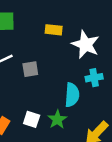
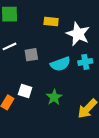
cyan semicircle: (72, 95) -> (60, 64), moved, turned 66
white square: (32, 119) -> (25, 91), moved

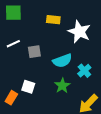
cyan cross: (85, 62) -> (84, 71), moved, turned -32
green star: (54, 97) -> (62, 86), moved

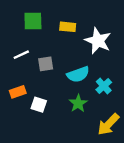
green square: (13, 13) -> (33, 21), moved
orange rectangle: (11, 98) -> (18, 92), moved, turned 40

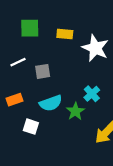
cyan semicircle: (78, 74) -> (51, 103), moved
cyan cross: (104, 86) -> (92, 94), moved
white square: (39, 105) -> (31, 127), moved

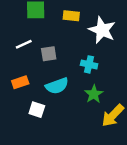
cyan cross: (92, 94) -> (89, 64), moved, turned -35
green star: (75, 111) -> (94, 94), moved

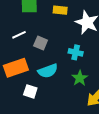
gray square: (49, 54) -> (41, 43), turned 32
orange rectangle: (20, 82) -> (16, 68), size x1.6

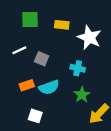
orange rectangle: (16, 68) -> (27, 85), moved, size x0.6
white square: (30, 91) -> (35, 116), moved

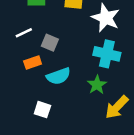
cyan cross: (78, 68) -> (107, 54), moved, size x1.5
orange rectangle: (27, 85) -> (33, 62), moved

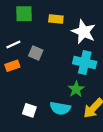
orange rectangle: (33, 62) -> (12, 66), moved
cyan semicircle: (59, 76) -> (60, 108), moved, turned 30

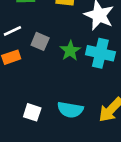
green star: (76, 89) -> (70, 51), moved

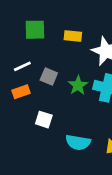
white square: (32, 112) -> (44, 120), moved

